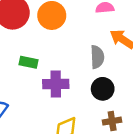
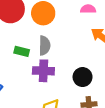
gray semicircle: (97, 57) -> (45, 45), moved

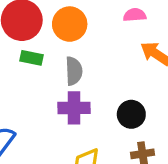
green rectangle: (22, 51) -> (32, 58), moved

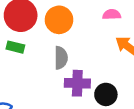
green rectangle: (32, 58) -> (15, 47), moved
purple cross: (74, 108) -> (77, 83), moved

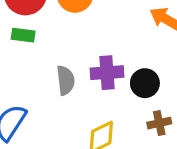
gray semicircle: (61, 58) -> (66, 80), moved

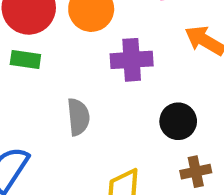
purple cross: (107, 73) -> (132, 60), moved

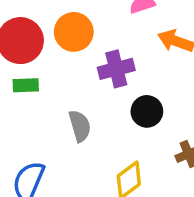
black circle: (178, 121) -> (147, 111), moved

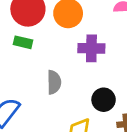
black circle: (147, 111) -> (104, 100), moved

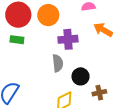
gray semicircle: (54, 82) -> (58, 63), moved

